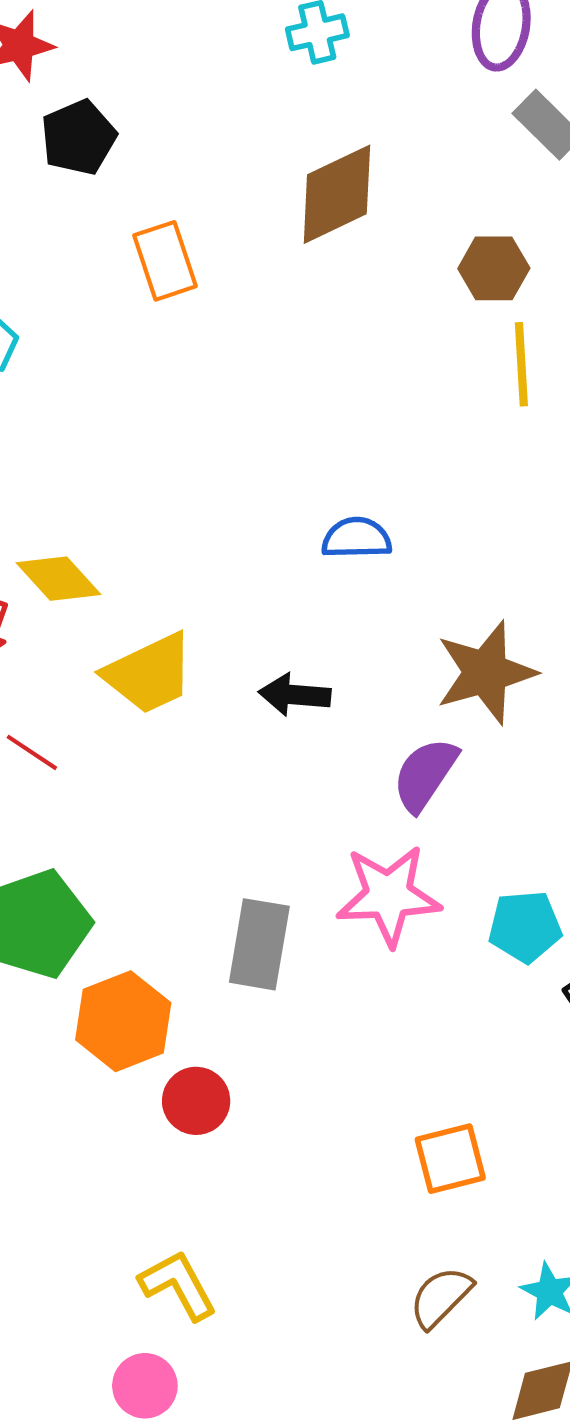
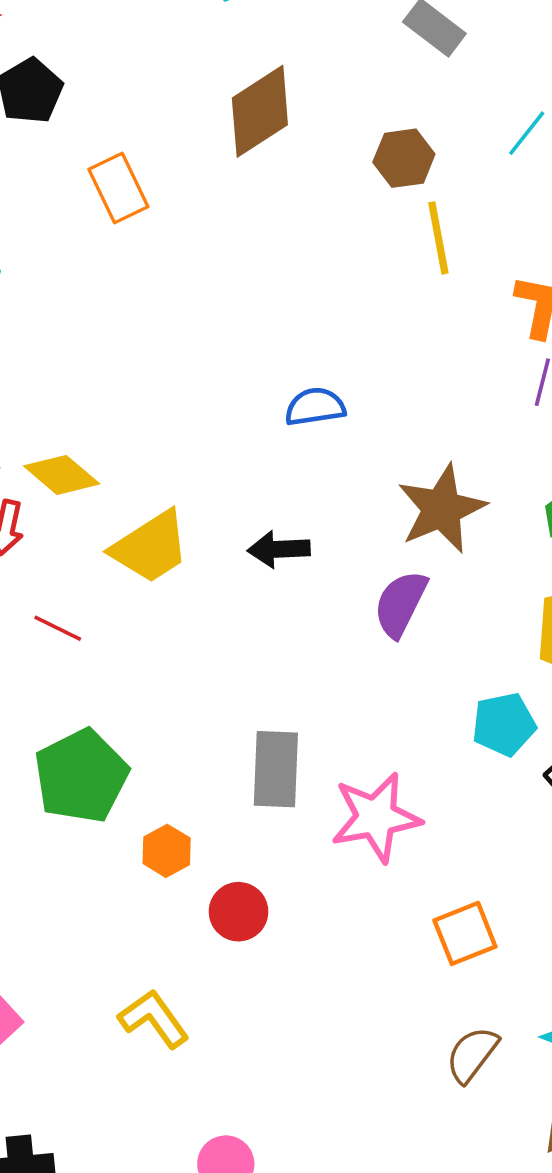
pink star: (389, 895) -> (376, 817), moved
orange hexagon: (123, 1021) -> (167, 851), size x0.6
yellow L-shape: (178, 1285) -> (154, 1019), moved

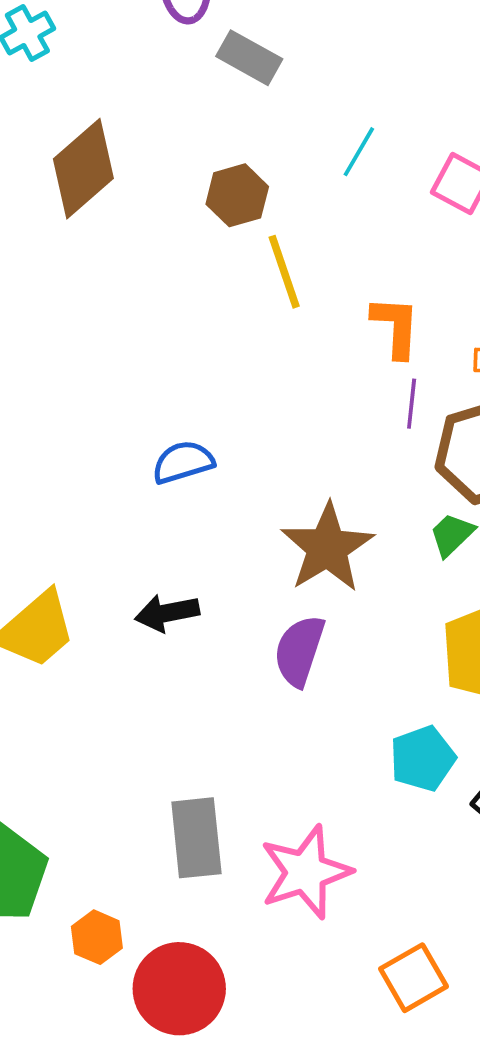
red circle: (239, 912) -> (179, 989), size x1.5

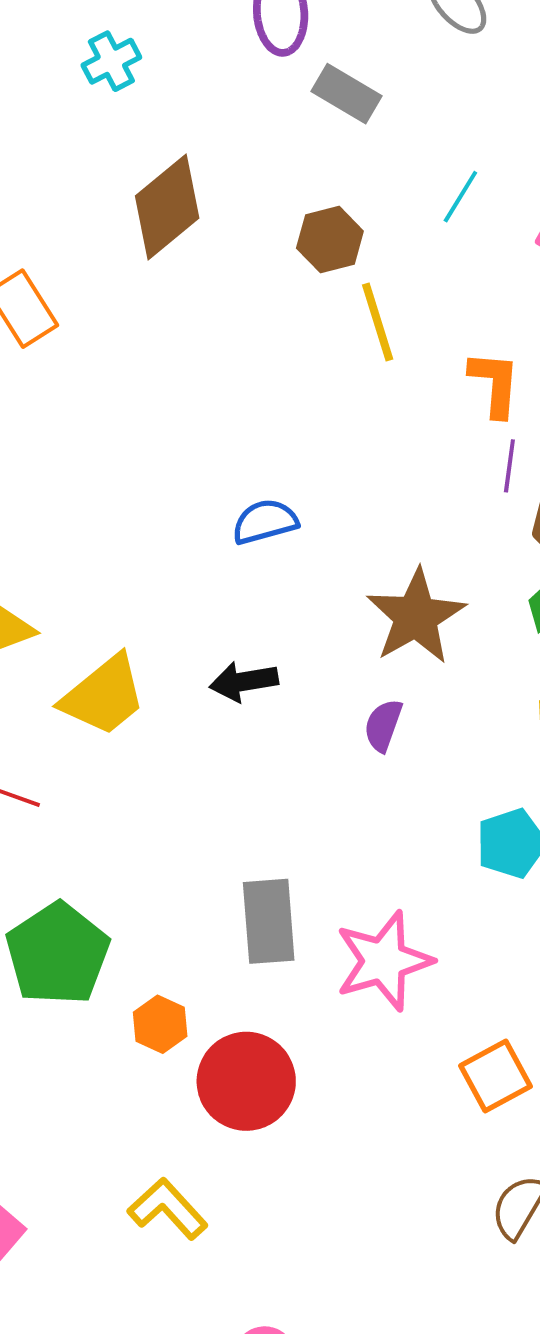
purple semicircle: (299, 651) -> (383, 725), size x0.7

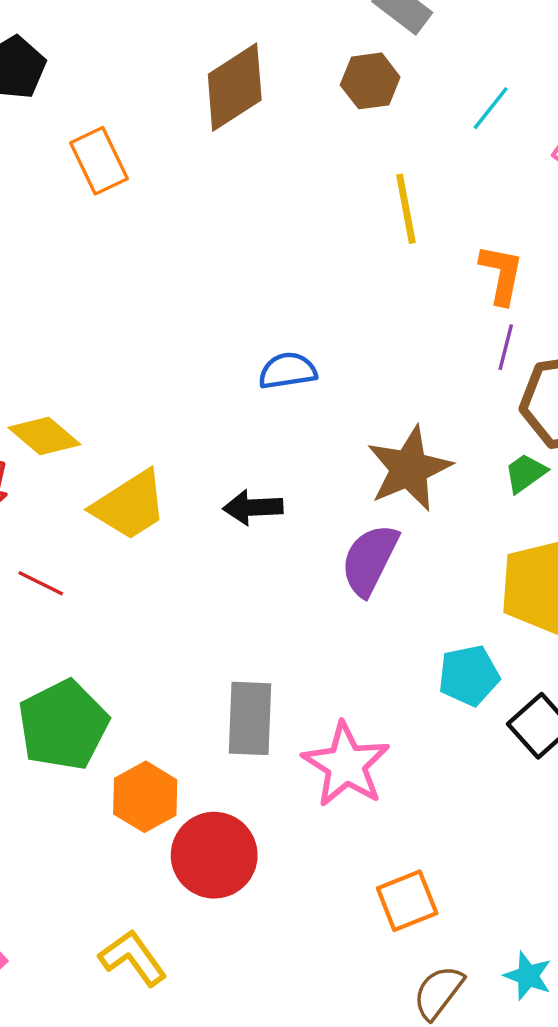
brown hexagon: (330, 240) -> (370, 81), moved
purple semicircle: (383, 725) -> (370, 560), size x1.6
pink star: (384, 961) -> (346, 765), turned -30
orange hexagon: (160, 1024) -> (145, 797), size x1.4
orange square: (496, 1076) -> (407, 901), moved

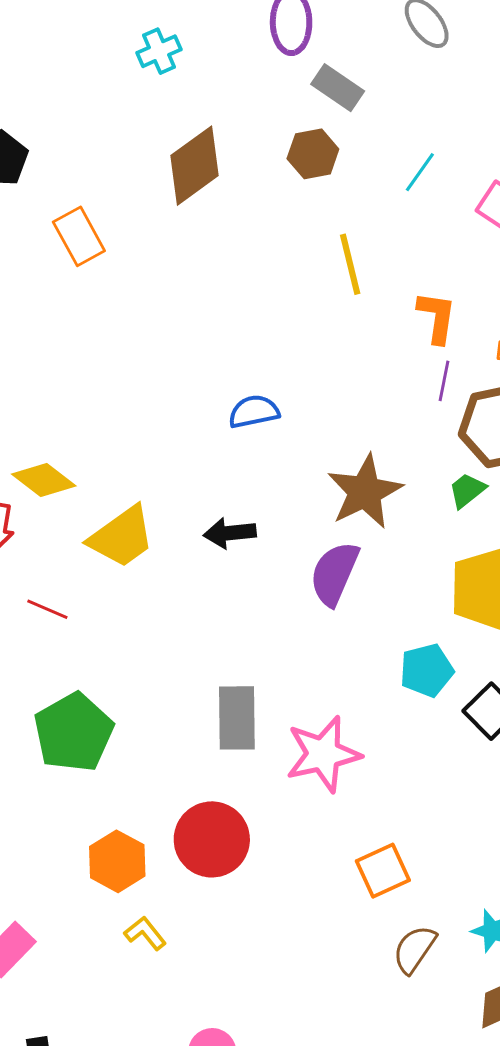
pink star: (346, 765) -> (323, 754), turned 30
orange hexagon: (145, 797) -> (117, 861), moved
yellow L-shape: (133, 958) -> (145, 933), size x0.7

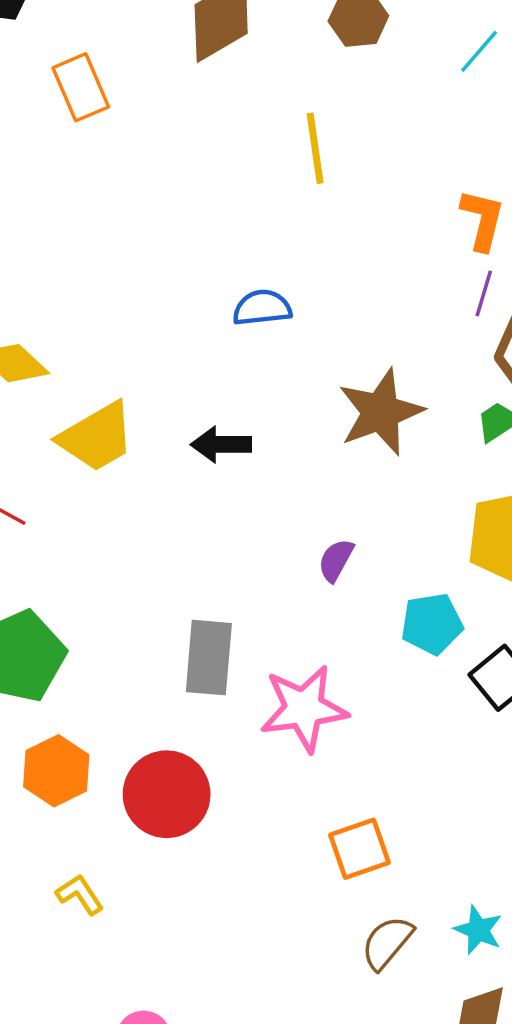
yellow line: (350, 264) -> (315, 148), moved
purple semicircle: (334, 574) -> (336, 560), moved, size x0.6
orange hexagon: (117, 861) -> (56, 771), moved

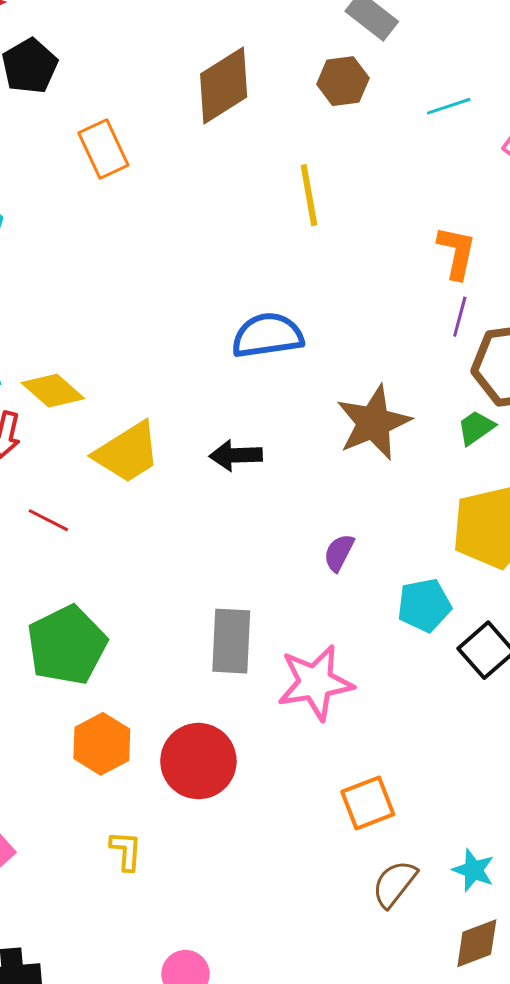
cyan line: (479, 51) -> (449, 106), turned 33
blue semicircle: (262, 308) -> (268, 335), size x1.4
yellow L-shape: (80, 894) -> (126, 851), turned 39

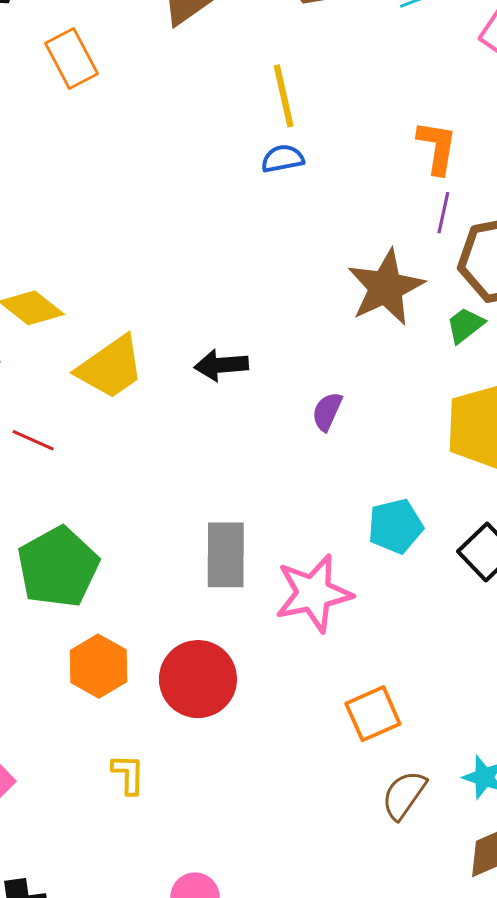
blue semicircle: (268, 335) -> (283, 159), moved, size x0.6
brown star: (374, 423) -> (386, 287), moved
purple semicircle: (339, 553) -> (327, 412), moved
cyan pentagon: (424, 605) -> (395, 526), moved

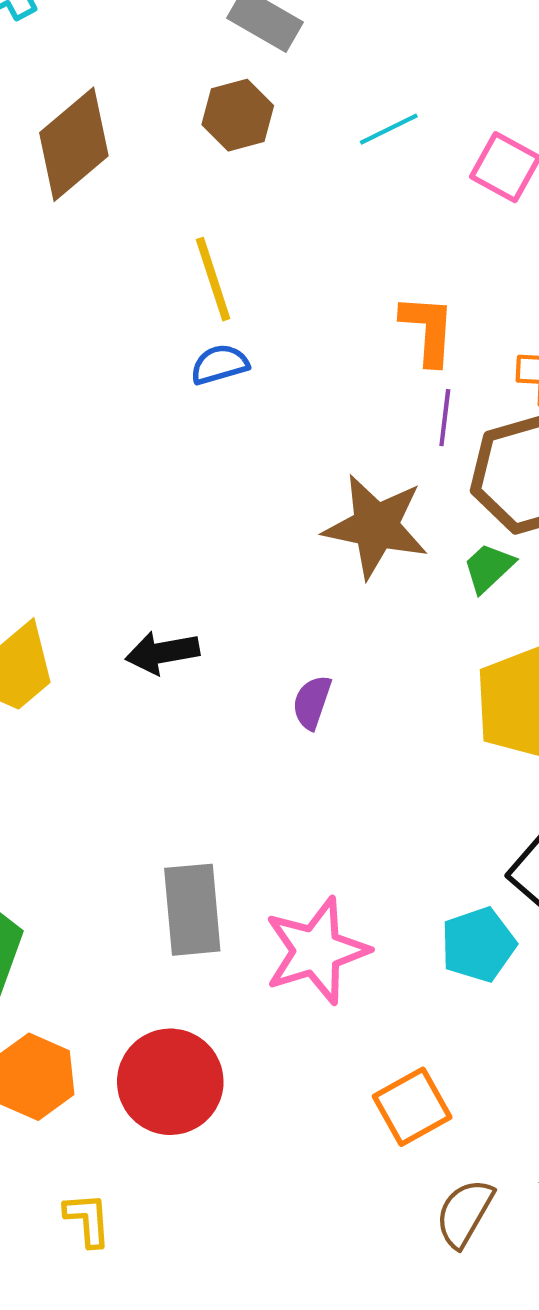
brown star: (386, 287) -> (376, 526), turned -30
cyan pentagon: (395, 526) -> (478, 945), moved

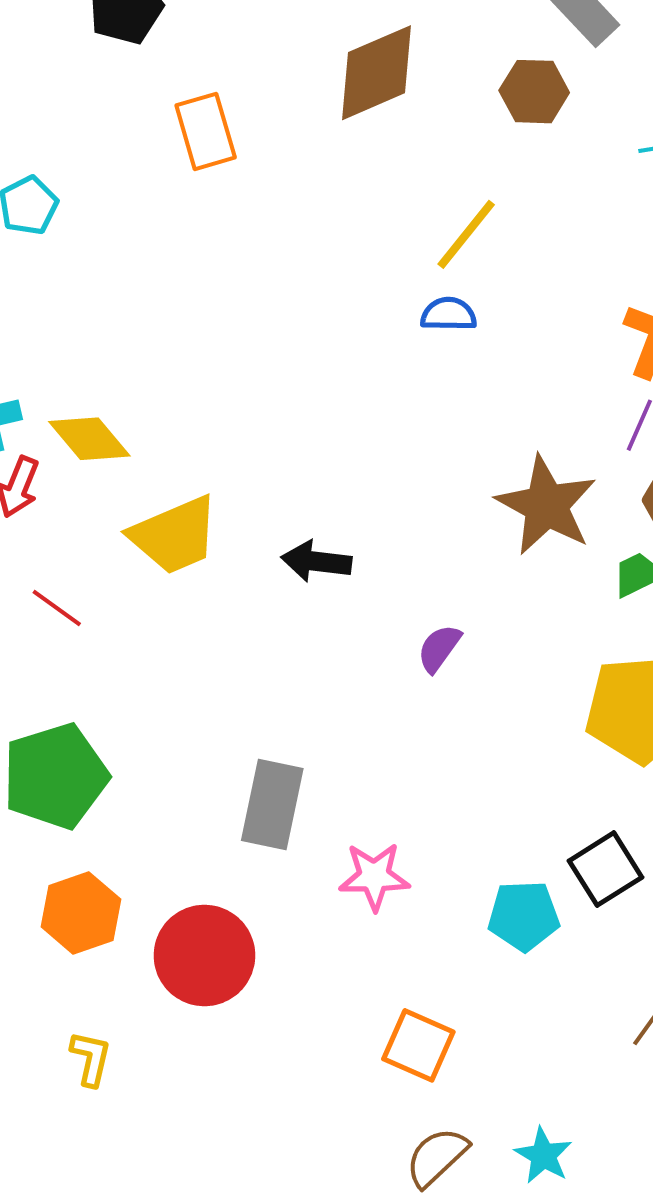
yellow line: (213, 279) -> (466, 234), turned 40
pink star: (316, 951) -> (374, 876), size x0.7
orange square: (412, 1107) -> (418, 1045), turned 36

